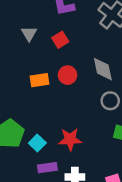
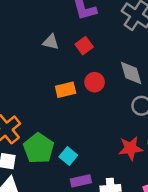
gray triangle: (29, 34) -> (51, 42), turned -42
red star: (70, 139) -> (131, 148), moved

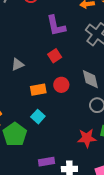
gray triangle: (51, 42) -> (18, 64), moved, turned -40
cyan square: (68, 156) -> (38, 117), moved

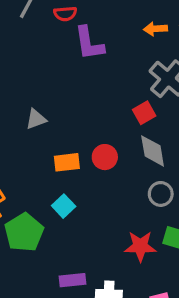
purple L-shape: (56, 26) -> (89, 43), moved
red square: (55, 56) -> (144, 113), moved

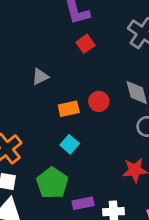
red square: (144, 113) -> (85, 44), moved
green pentagon: (24, 232) -> (52, 183), moved

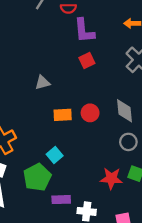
cyan square: (70, 144) -> (55, 155), moved

